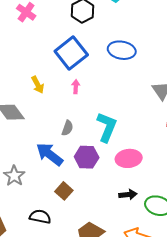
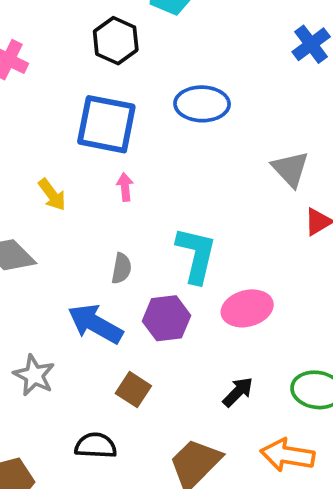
blue square: (71, 53) -> (106, 124), turned -32
black arrow: (128, 195) -> (238, 392), moved, turned -30

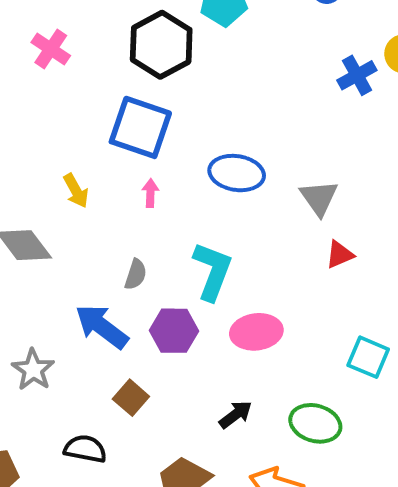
black hexagon: (116, 41) -> (161, 45), size x1.4
blue ellipse: (202, 104) -> (237, 173), moved

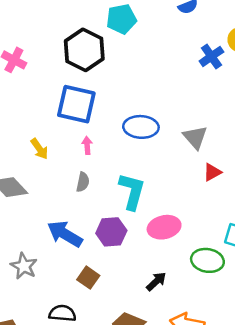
gray semicircle: (136, 274) -> (83, 182), moved
green ellipse: (315, 423) -> (207, 260), moved

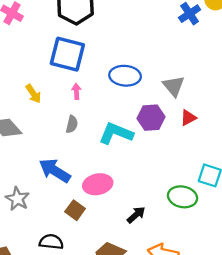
cyan L-shape: (132, 191) -> (116, 133), turned -84
pink ellipse: (164, 227) -> (98, 184), moved
purple hexagon: (111, 232) -> (151, 118), moved

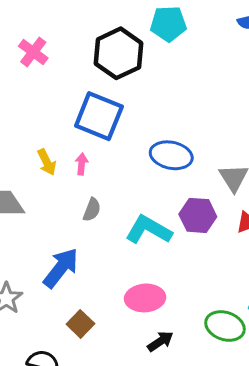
pink arrow: (76, 91) -> (82, 164), moved
blue arrow: (55, 171) -> (61, 268), turned 88
pink ellipse: (98, 184) -> (145, 298), moved

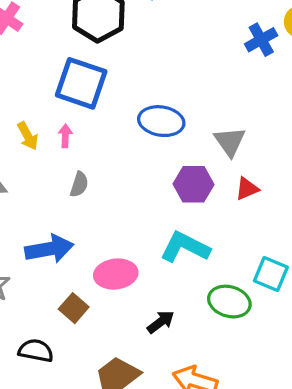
cyan L-shape: (149, 230) -> (185, 247), moved
blue arrow: (61, 268) -> (49, 249), turned 45
pink ellipse: (145, 298) -> (116, 274), moved

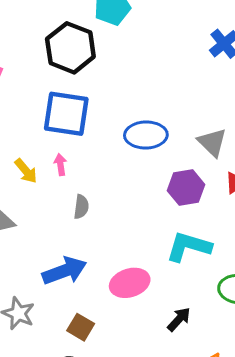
brown square: (74, 308) -> (81, 327), moved

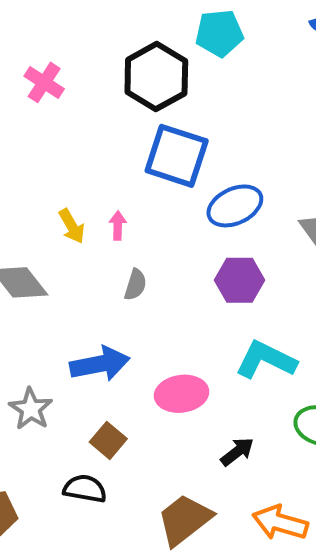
blue square: (66, 114) -> (177, 156), moved
blue ellipse: (146, 135) -> (235, 206), turned -33
purple hexagon: (186, 188) -> (240, 280), moved

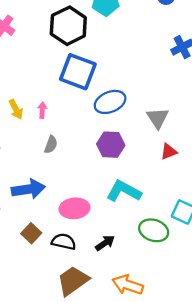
black semicircle: (85, 489) -> (64, 242), moved

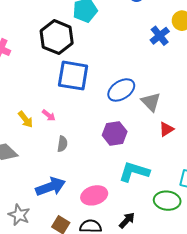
blue ellipse: (110, 102) -> (121, 90), moved
pink arrow: (42, 110) -> (49, 115), turned 136

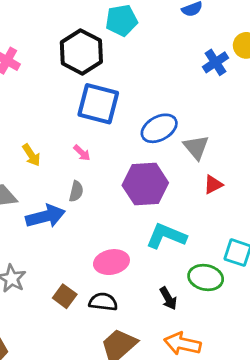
pink arrow: (49, 115) -> (82, 153), moved
purple hexagon: (115, 133) -> (145, 184), size x1.4
blue arrow: (51, 187) -> (45, 216), moved
black arrow: (127, 220) -> (168, 298), moved, turned 102

